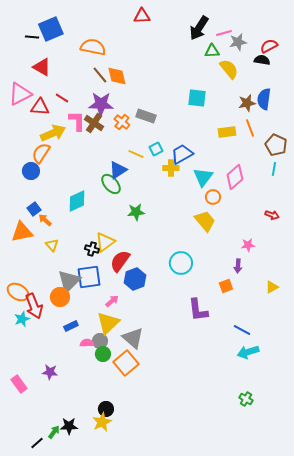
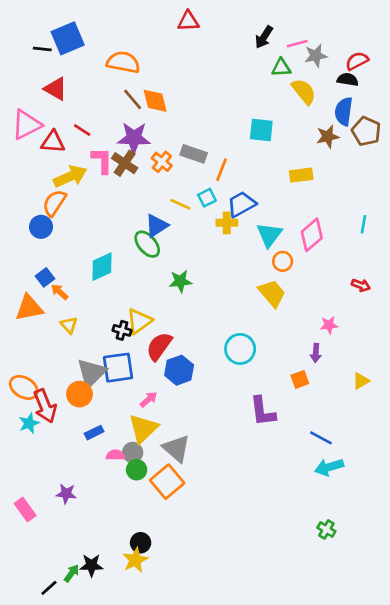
black arrow: (199, 28) -> (264, 37), size x0.7
blue semicircle: (264, 99) -> (344, 111), moved
orange line: (250, 128) -> (222, 170), moved, turned 42
brown pentagon: (276, 145) -> (366, 131), moved

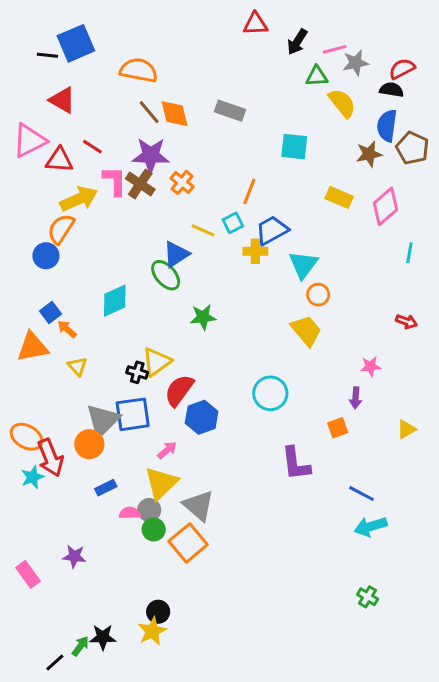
red triangle: (188, 21) -> (255, 24), moved
gray rectangle: (194, 154) -> (230, 111), moved
yellow rectangle: (301, 175) -> (339, 197), turned 30
pink diamond: (312, 235) -> (386, 206), moved

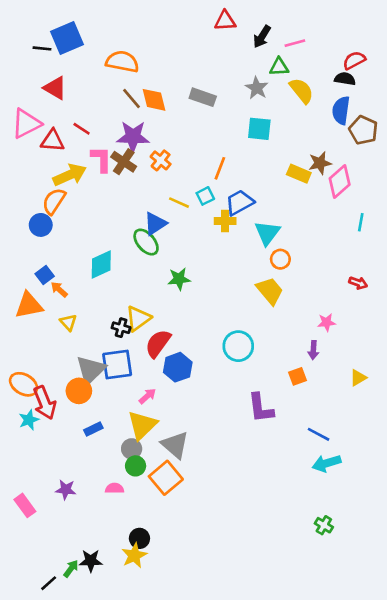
gray star: (356, 63) -> (257, 88), moved, turned -30
brown star: (369, 154) -> (320, 163), moved
pink semicircle: (130, 513) -> (114, 488), moved

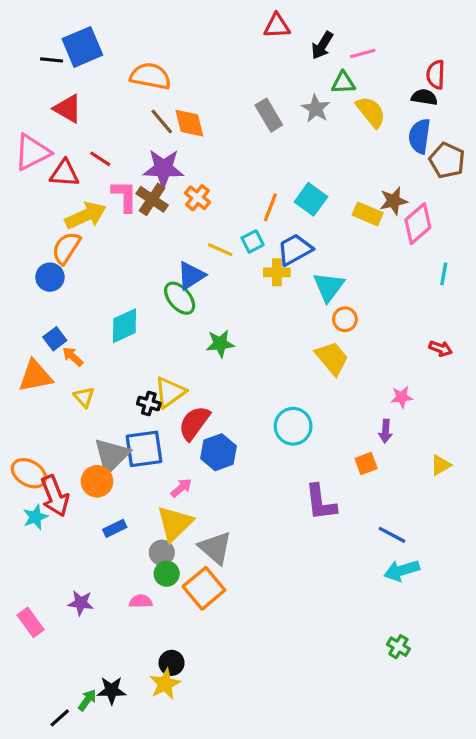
red semicircle: (354, 60) -> (436, 75), turned -60
gray rectangle: (203, 97) -> (269, 115), moved, turned 40
cyan square: (259, 129) -> (311, 199), moved, turned 30

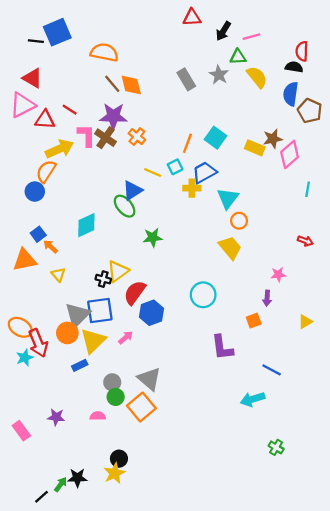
red triangle: (68, 109) -> (33, 78), moved
yellow triangle: (175, 523) -> (93, 341), moved
cyan arrow: (402, 570) -> (253, 399), moved

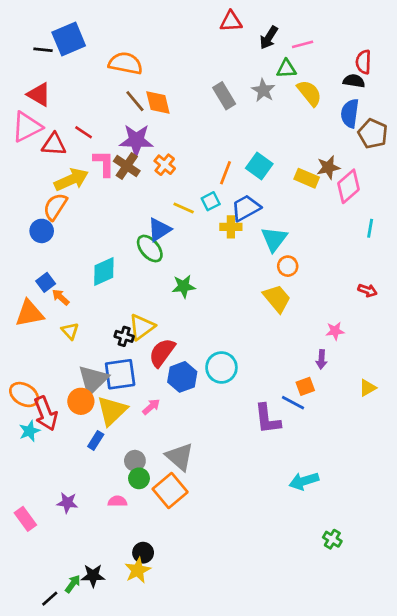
cyan circle: (203, 295) -> (221, 367), moved
blue rectangle: (80, 365) -> (96, 440), turned -32
blue line: (272, 370) -> (293, 403), moved

